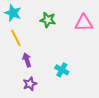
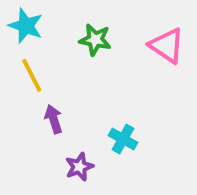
pink triangle: (84, 23) -> (167, 46), turned 36
purple star: (30, 84) -> (79, 167), moved

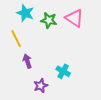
cyan star: (26, 26) -> (25, 13), moved
pink triangle: (167, 46) -> (74, 18), moved

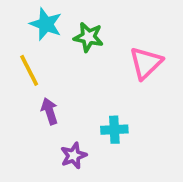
pink triangle: (74, 18) -> (146, 63), moved, turned 42
cyan cross: (63, 71) -> (114, 130), turned -32

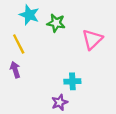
purple arrow: (50, 111) -> (15, 70), moved
purple star: (74, 156) -> (60, 102), moved

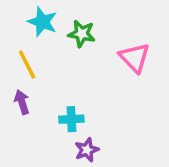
pink triangle: (92, 39) -> (135, 58), turned -30
cyan cross: (72, 81) -> (71, 119), moved

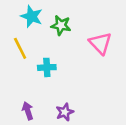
purple arrow: (22, 102) -> (28, 111), moved
cyan cross: (71, 119) -> (47, 67), moved

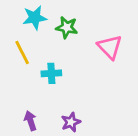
cyan star: (32, 16) -> (35, 18), turned -30

